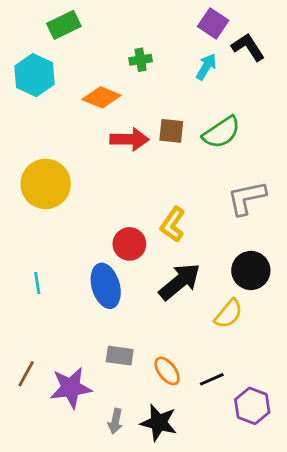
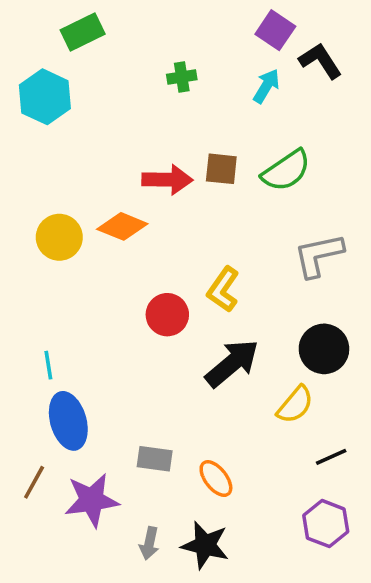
orange diamond: (101, 97) -> (122, 226), moved
yellow circle: (46, 184) -> (59, 237), size x0.7
blue ellipse: (106, 286) -> (68, 421), moved
black line: (212, 379) -> (331, 457), moved

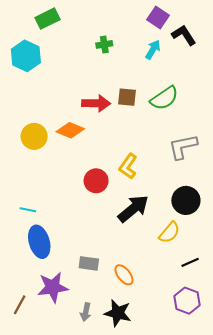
cyan line: (48, 365) -> (28, 210), turned -70
brown line: (34, 482) -> (20, 305), moved

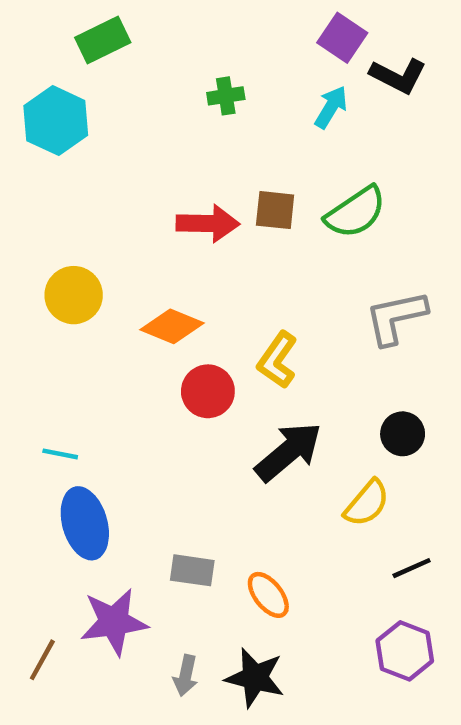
black L-shape: (184, 35) -> (398, 76), turned 150
orange diamond: (70, 130) -> (172, 326), moved
black circle: (186, 200) -> (403, 434), size x0.7

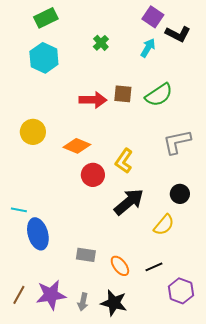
green cross: (226, 96) -> (101, 43), turned -35
cyan hexagon: (56, 121) -> (44, 58), moved
cyan line: (60, 454) -> (19, 210), moved
black line: (412, 568) -> (154, 267), moved
purple star: (114, 622) -> (51, 295), moved

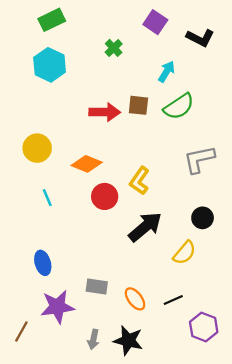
purple square: (153, 17) -> (155, 22), moved
cyan arrow: (148, 48) -> (167, 72), moved
cyan line: (19, 210) -> (47, 198), moved, turned 56
blue ellipse: (38, 234) -> (43, 263), size x0.7
purple star: (51, 295) -> (57, 307), moved

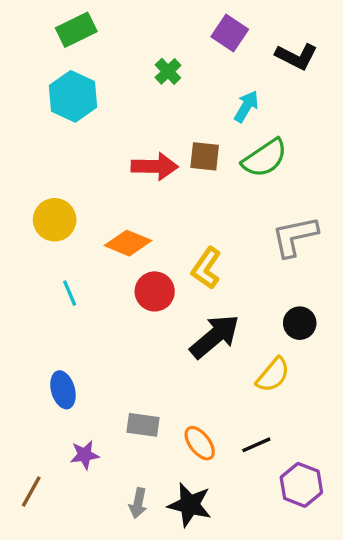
purple star: (57, 307) -> (85, 455), size x0.6

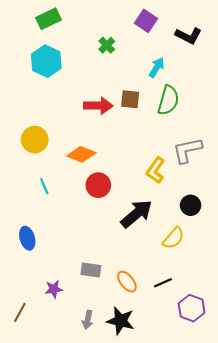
green semicircle: (265, 158) -> (168, 100), turned -40
yellow L-shape: (206, 268) -> (156, 170), moved
blue ellipse: (63, 390) -> (27, 238), moved

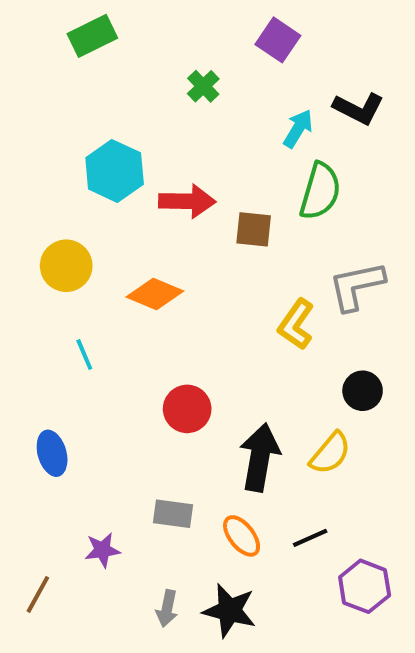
black L-shape: (188, 36) -> (359, 108), moved
cyan hexagon: (46, 61) -> (115, 171), moved
brown square: (130, 99) -> (254, 229), moved
red circle: (98, 185) -> (187, 409), moved
black arrow: (136, 214) -> (260, 457), moved, turned -40

